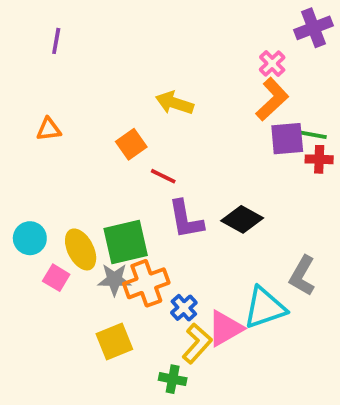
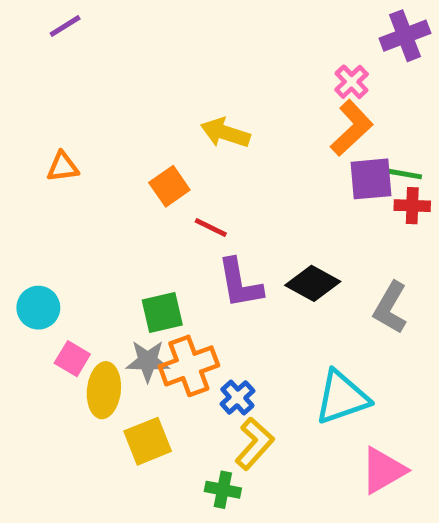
purple line: (56, 41) -> (65, 26), moved, turned 48
green square: (126, 242) -> (162, 312), size x0.7
yellow ellipse: (81, 249) -> (104, 390), moved, turned 33
gray L-shape: (302, 276) -> (390, 308), moved
pink triangle: (225, 328) -> (383, 470), moved

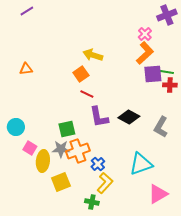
orange square: (169, 186) -> (81, 74), moved

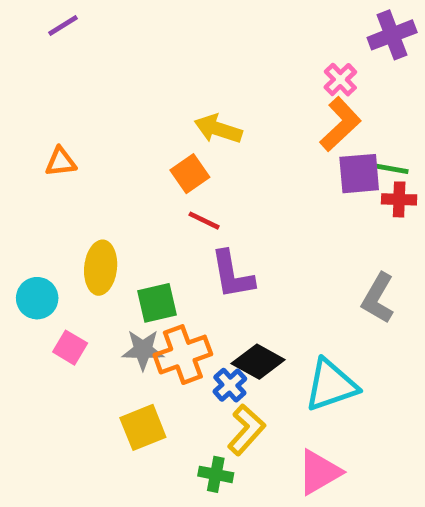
black diamond: (129, 117) -> (258, 362), moved
yellow ellipse: (43, 161) -> (101, 268), moved
pink triangle: (158, 194) -> (319, 472), moved

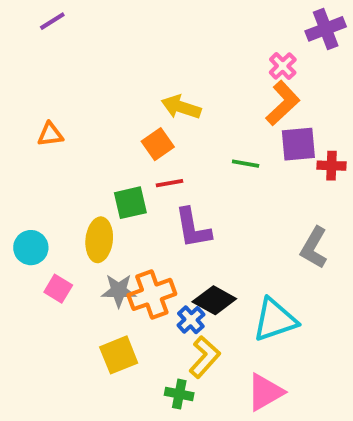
green line: (392, 169) -> (246, 164), moved
red line: (204, 221) -> (169, 183), turned -36
yellow ellipse: (101, 268) -> (99, 240), moved
green square: (157, 303) -> (130, 203), moved

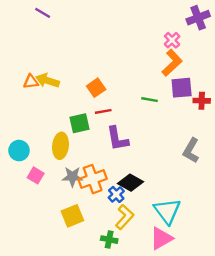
purple line: (52, 21) -> (43, 13), moved, turned 63
yellow arrow: (181, 107) -> (47, 81), moved
cyan triangle: (275, 320) -> (167, 211), moved, turned -48

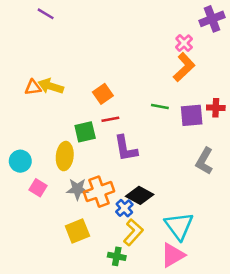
purple square: (182, 88) -> (192, 115), moved

